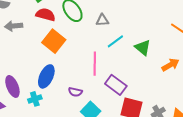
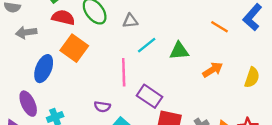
green triangle: (143, 48) -> (179, 51), turned -42
blue ellipse: (46, 76) -> (44, 69), moved

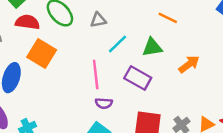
orange line: (220, 27) -> (168, 18), moved
purple rectangle: (150, 96) -> (138, 78), moved
purple semicircle: (102, 107) -> (104, 103), moved

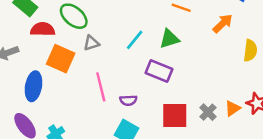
gray triangle: (98, 20) -> (91, 43), moved
orange arrow: (189, 64) -> (223, 23), moved
pink line: (96, 75) -> (101, 87), moved

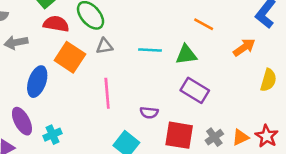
cyan line: (135, 40) -> (150, 50), turned 45
purple rectangle: (159, 71) -> (195, 90), moved
purple semicircle: (128, 100) -> (149, 113), moved

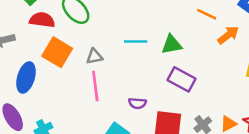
orange line: (204, 24) -> (207, 14), moved
gray triangle: (104, 46) -> (94, 56), moved

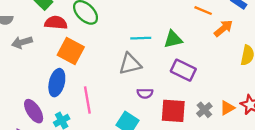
gray triangle: (94, 56) -> (130, 64), moved, size x1.5
blue ellipse: (26, 77) -> (57, 83), moved
pink line: (95, 86) -> (87, 100), moved

